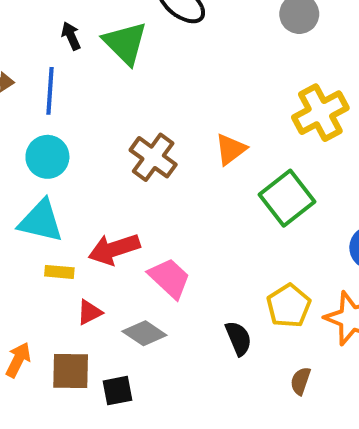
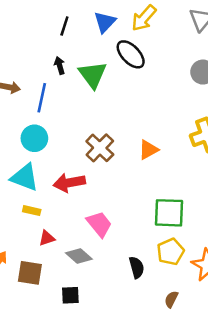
green square: (287, 198) -> (169, 213), moved, turned 32
red arrow: (114, 249) -> (69, 183), moved
black square: (118, 391) -> (70, 295), moved

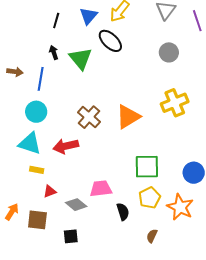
orange triangle: (148, 150) -> (128, 117), size x1.5
pink trapezoid: (99, 224) -> (101, 189), moved, turned -55

